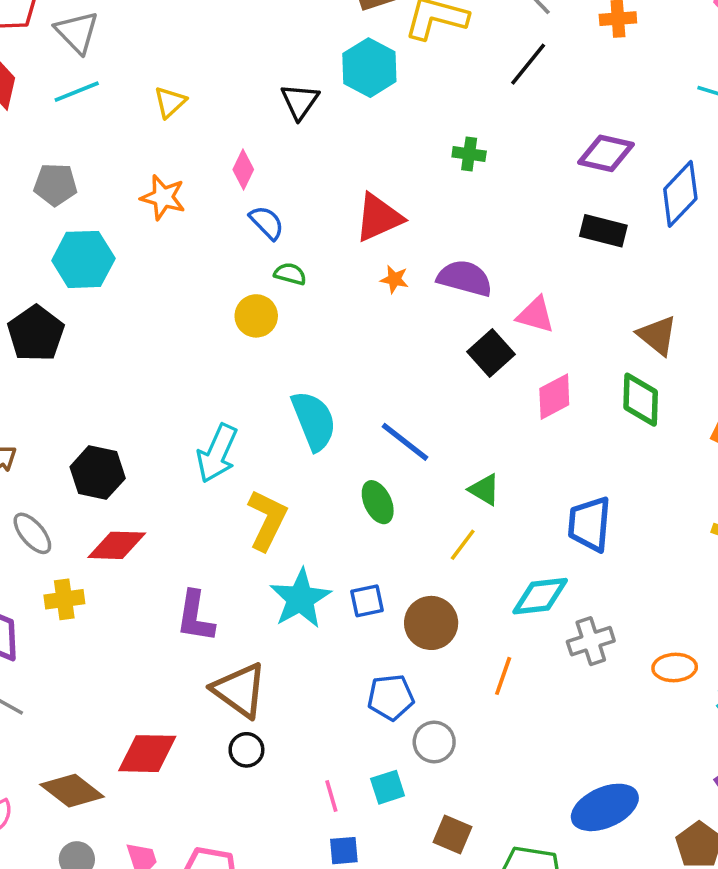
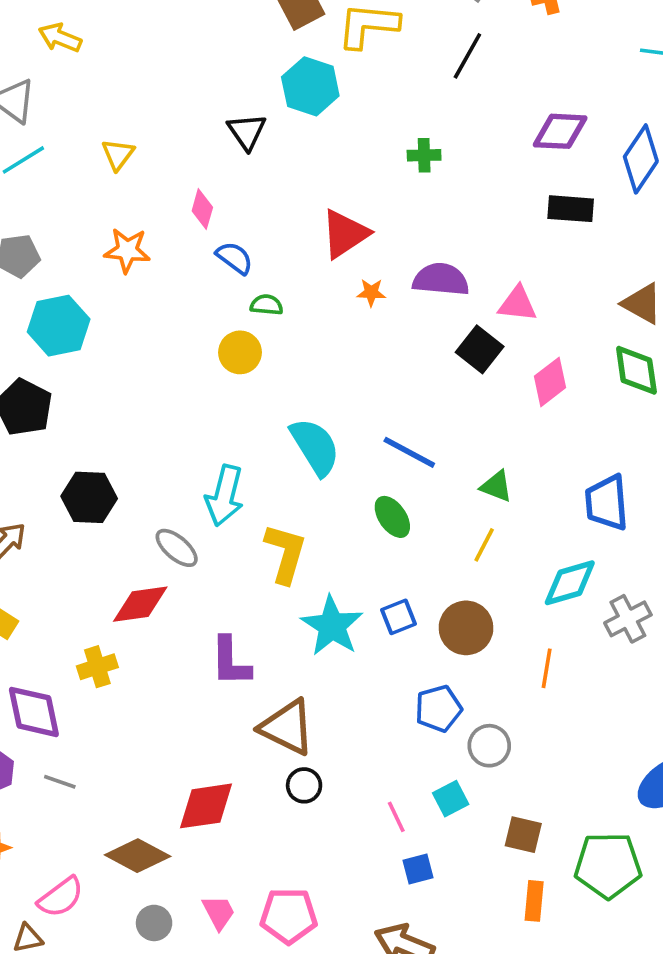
black hexagon: (98, 473) -> (89, 497), moved
gray ellipse: (32, 533) -> (177, 548), moved

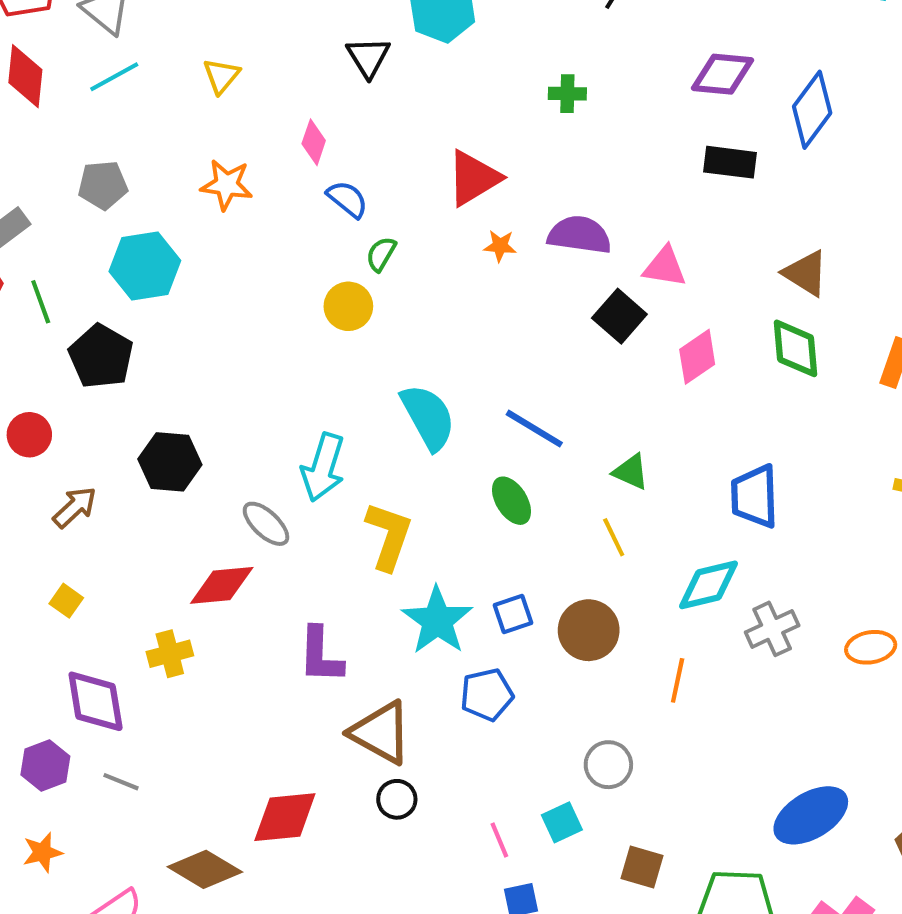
green semicircle: (267, 305) -> (381, 254), turned -68
yellow line: (484, 545) -> (614, 537), turned -56
blue pentagon: (438, 709) -> (487, 695), moved

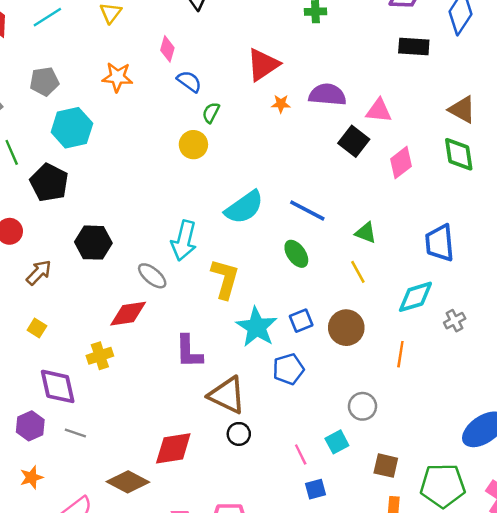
cyan semicircle: (428, 417) -> (244, 207), turned 87
gray cross: (772, 629) -> (455, 321), size x0.7

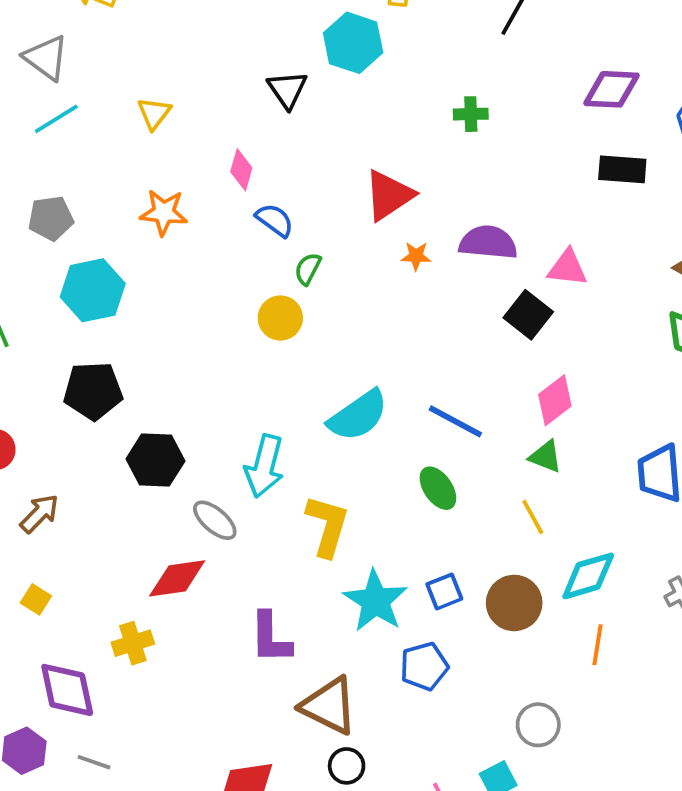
pink diamond: (401, 163) -> (555, 400), moved
black pentagon: (49, 183) -> (93, 391), moved, turned -30
black hexagon: (93, 243) -> (155, 460), moved
cyan diamond: (415, 297) -> (588, 576), moved

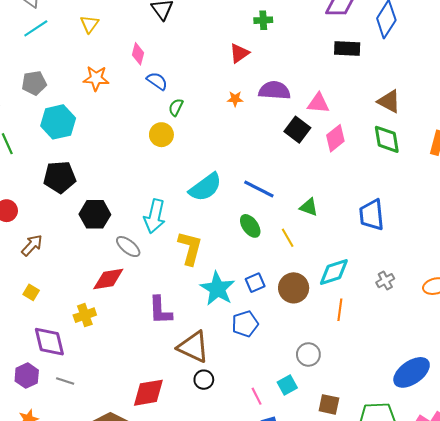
red triangle: (389, 195) -> (239, 53), moved, size x0.7
pink diamond: (555, 400) -> (335, 138), moved
yellow line: (533, 517) -> (288, 238), moved

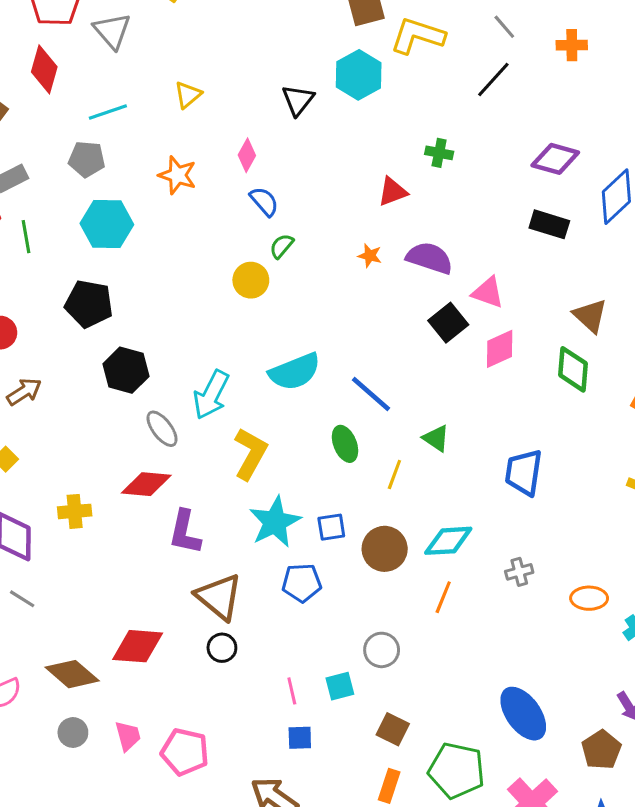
cyan line: (36, 28) -> (108, 112), moved
yellow line: (288, 238) -> (394, 474), turned 36
red diamond: (108, 279) -> (146, 484), moved
blue ellipse: (412, 372) -> (523, 714), turned 75

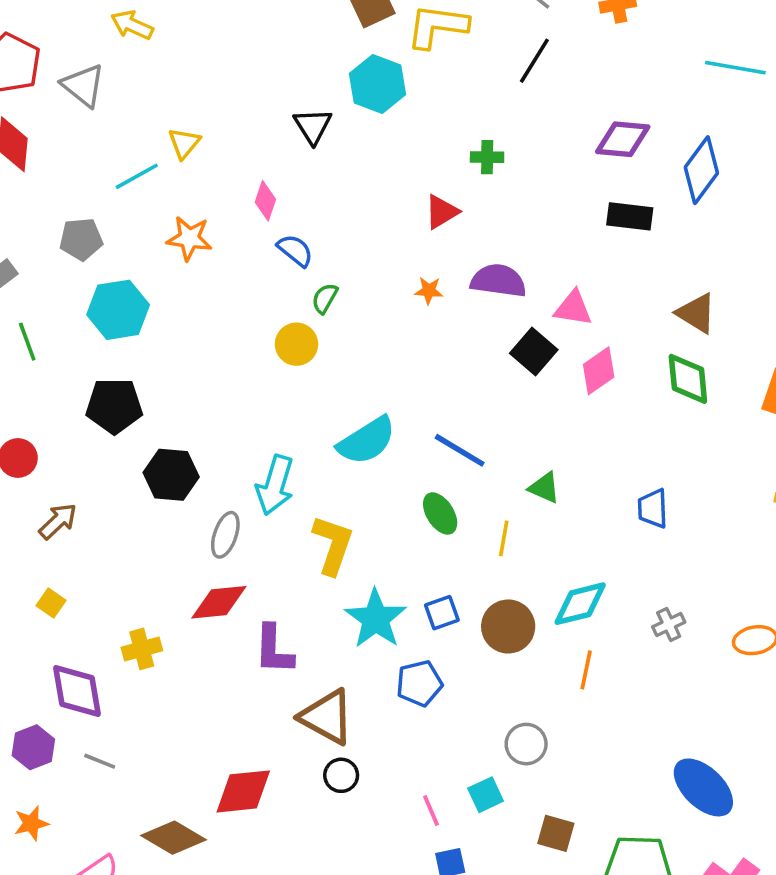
cyan line: (108, 112) -> (137, 176), moved
gray ellipse: (162, 429) -> (225, 535), turned 66
blue trapezoid: (524, 472) -> (653, 509), size x0.7

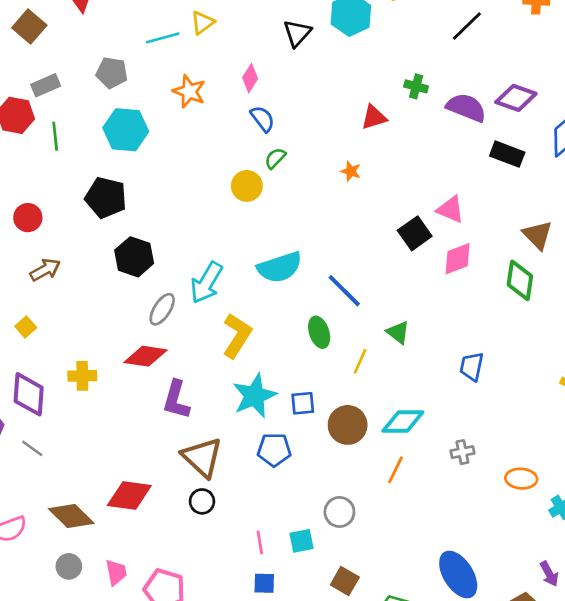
purple semicircle: (498, 281) -> (466, 108), moved

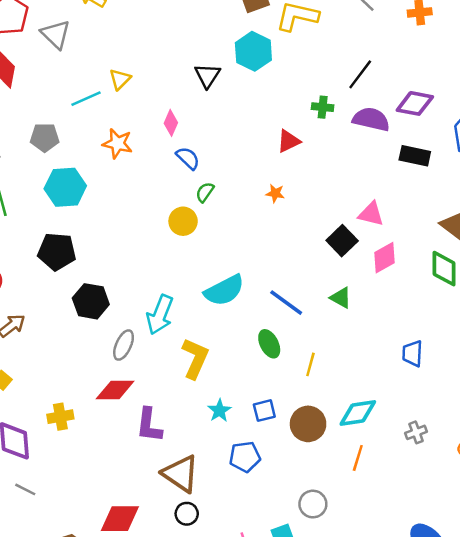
black line: (467, 26) -> (360, 74), moved
green triangle: (398, 332) -> (341, 298), moved
cyan star: (254, 396) -> (219, 411), size x0.6

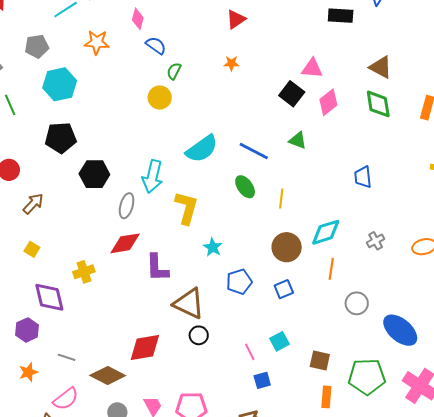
blue square: (264, 411) -> (284, 289), moved
gray line: (25, 489) -> (67, 357), moved
gray circle: (313, 504) -> (357, 303), moved

